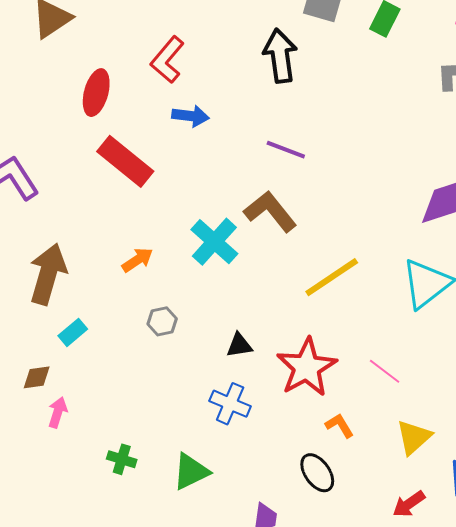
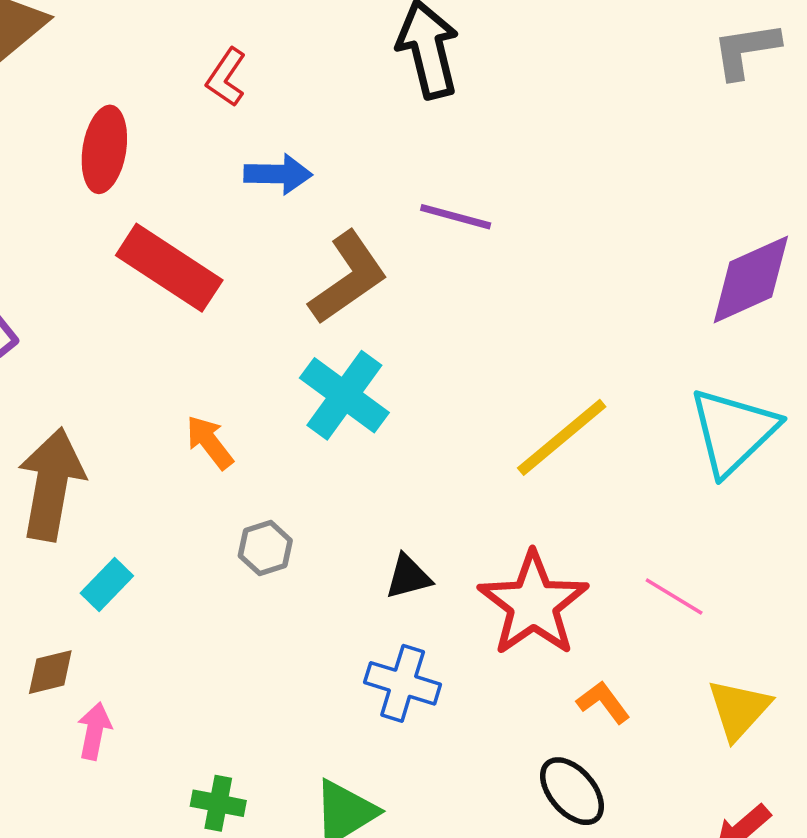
red L-shape: (167, 60) -> (226, 77), size x0.7
brown L-shape: (270, 211) -> (348, 278), moved, turned 100
orange arrow: (137, 260) -> (210, 442), turned -88

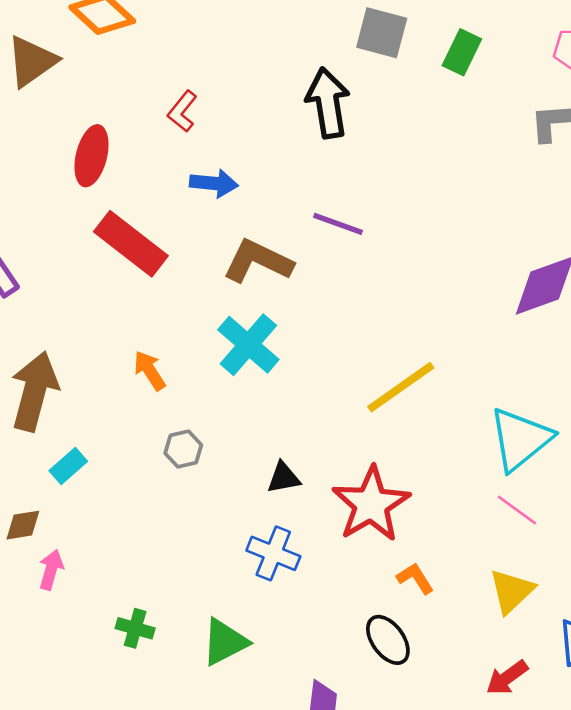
brown L-shape: (348, 278) -> (258, 261), turned -124
cyan triangle: (733, 431) -> (520, 439), moved
pink line: (674, 596) -> (517, 510), moved

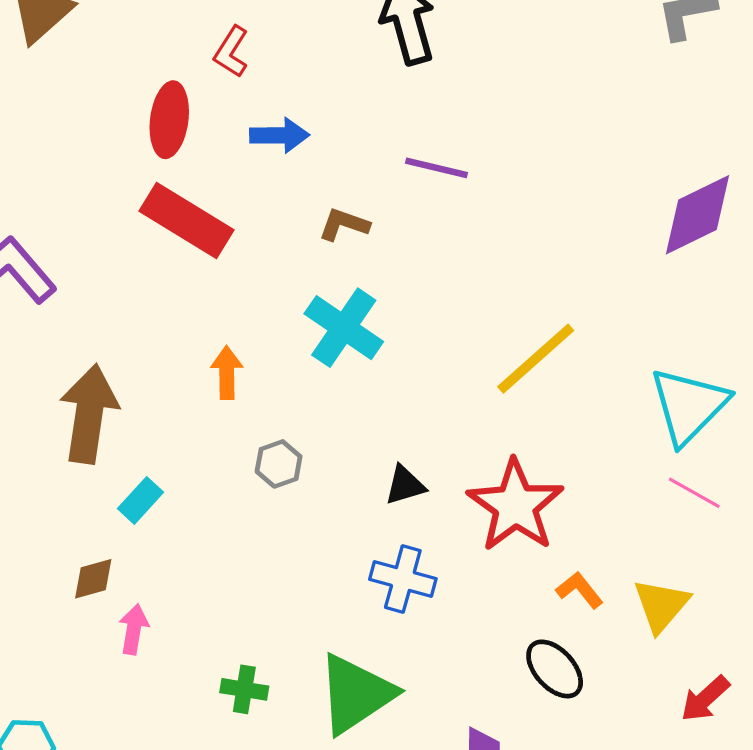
red ellipse: (91, 156) -> (169, 120), moved
brown L-shape: (258, 261) -> (344, 224), size x0.6
orange arrow: (150, 370) -> (227, 373), turned 39
yellow triangle: (511, 591) -> (661, 605), moved
green triangle: (225, 642) -> (356, 694), size x1.4

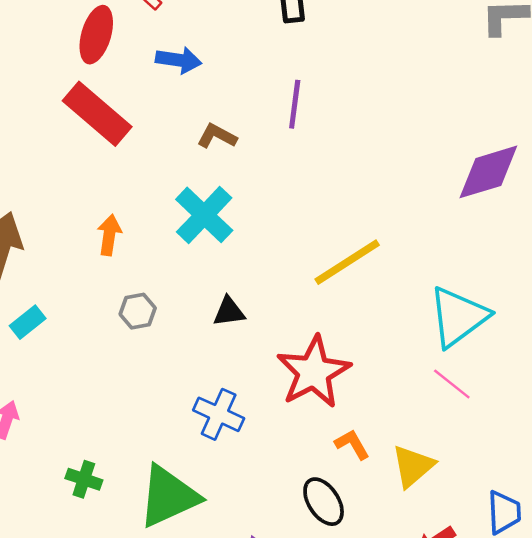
purple line: (437, 168) -> (295, 104), turned 75
black triangle: (405, 485) -> (229, 312), moved

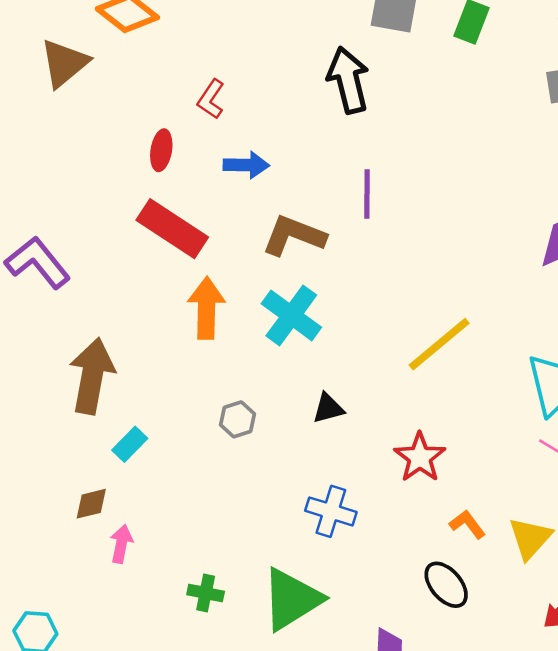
red ellipse: (96, 35) -> (161, 150), size x0.7
brown L-shape: (217, 136) -> (294, 236), size x1.6
orange arrow: (109, 235) -> (206, 308), moved, size x1.5
red star: (314, 372) -> (420, 457), size x0.7

